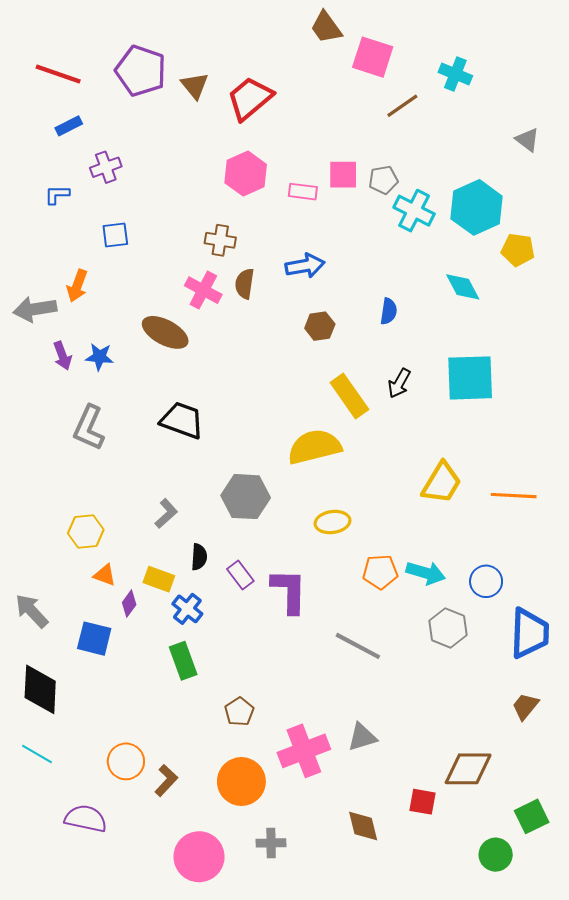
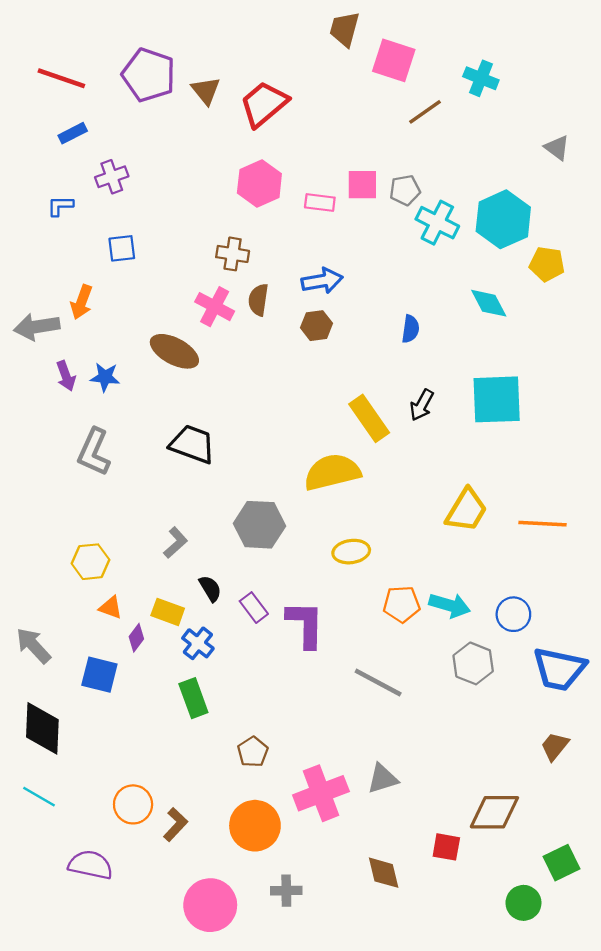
brown trapezoid: (326, 27) -> (344, 29), turned 51
brown hexagon: (320, 326) -> (316, 326), moved
black semicircle: (199, 557) -> (210, 588), turned -35
blue trapezoid: (529, 633) -> (559, 669), turned 100

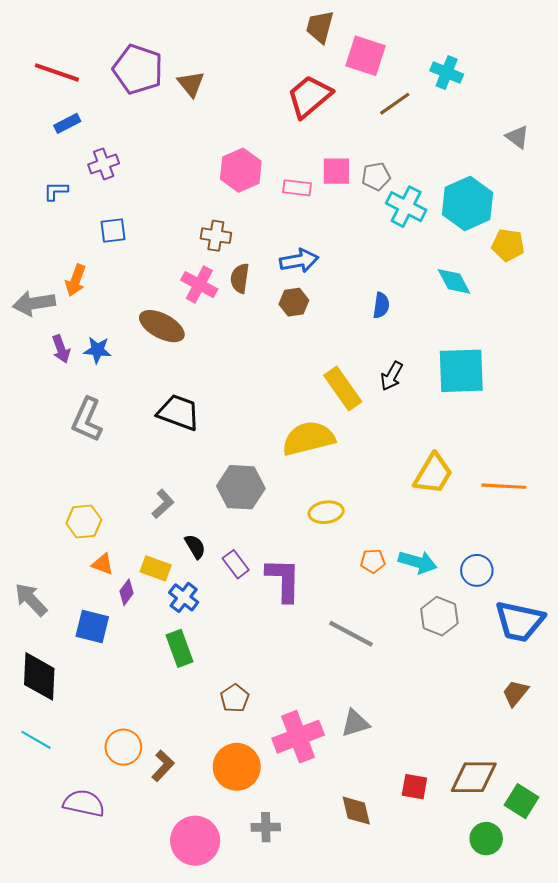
red trapezoid: (264, 104) -> (309, 96), moved
orange pentagon: (402, 604) -> (373, 561), size x0.7
brown diamond: (494, 812) -> (474, 777), moved
green square: (562, 863) -> (522, 801), turned -32

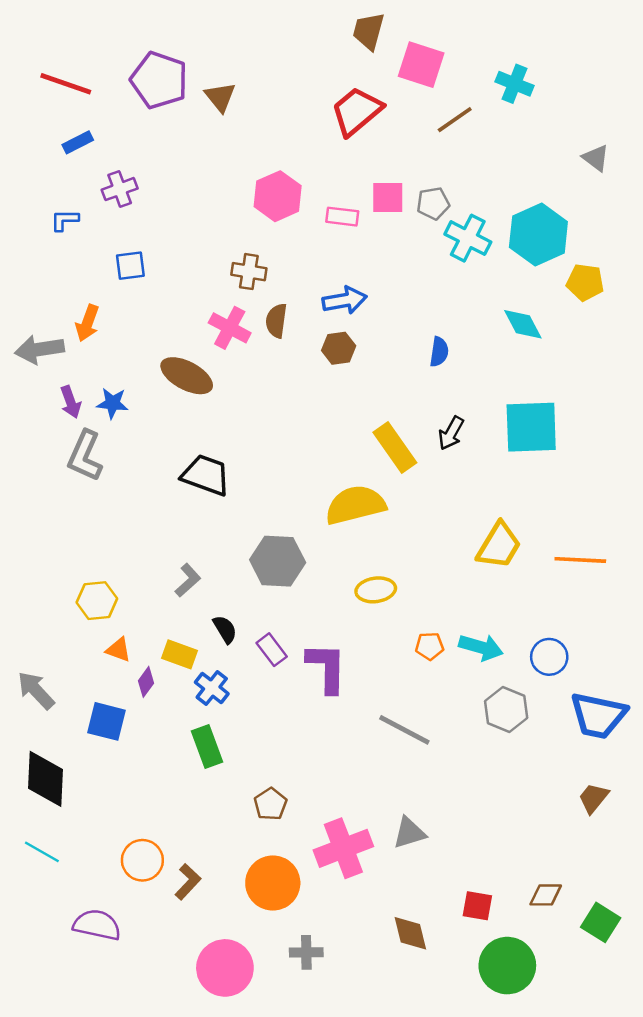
gray L-shape: (87, 420) -> (85, 456), moved
brown diamond: (474, 777) -> (546, 895), size x0.6
green circle: (486, 839) -> (507, 966), moved, size x1.5

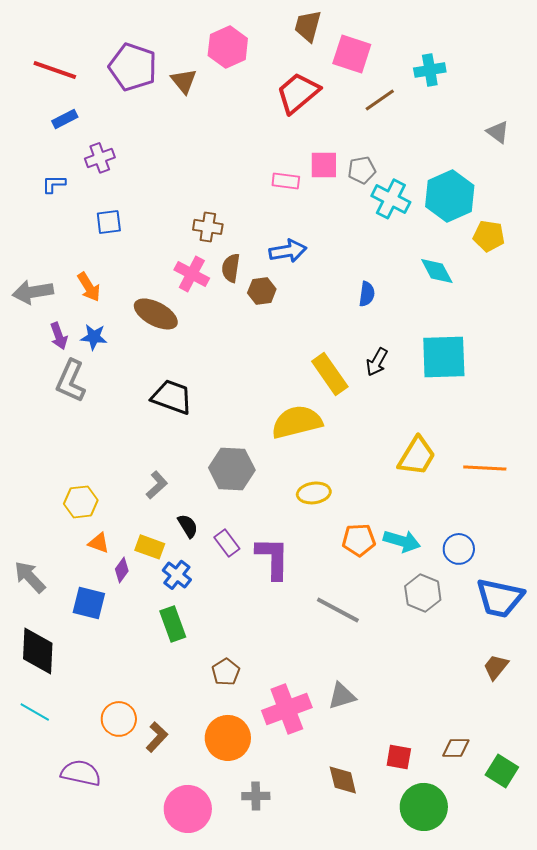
cyan cross: (514, 84) -> (430, 70), turned -32
pink hexagon: (278, 196) -> (228, 47), moved
orange arrow: (87, 323) -> (89, 287), moved, turned -52
brown hexagon: (339, 348) -> (262, 291), moved
orange pentagon: (430, 646) -> (359, 540), size x1.4

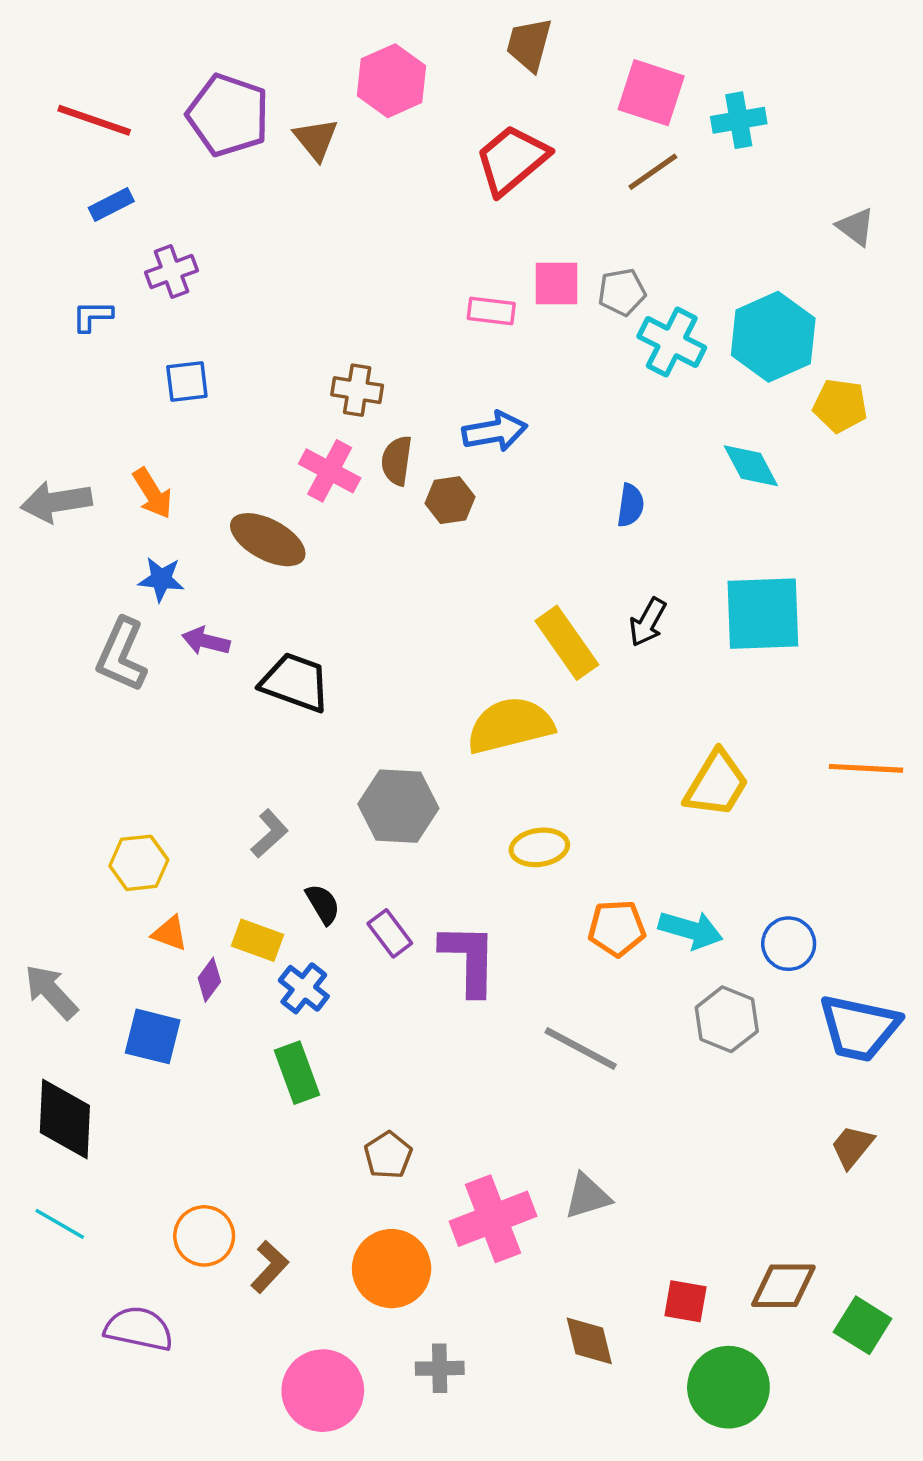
pink square: (352, 54) -> (651, 93), moved
purple arrow: (59, 336) -> (206, 641), moved, turned 124
orange line: (485, 468) -> (866, 768), moved
brown diamond: (456, 748) -> (783, 1286), size x1.4

